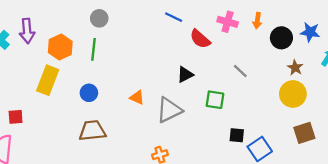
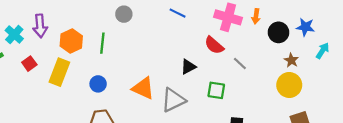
gray circle: (99, 18) -> (124, 14), moved
pink cross: (228, 22) -> (228, 17), size x1.4
red semicircle: (200, 39) -> (214, 45), moved
orange triangle: (137, 97) -> (143, 88), size x1.6
red square: (16, 117) -> (29, 64), moved, turned -32

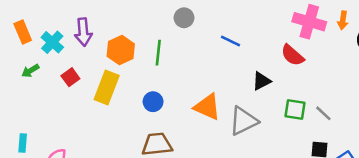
blue line: (178, 13) -> (230, 41), moved
gray line: (240, 64) -> (323, 113), moved

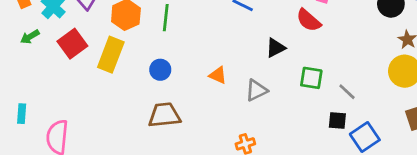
red square: (70, 77) -> (72, 44), size x1.5
orange triangle: (207, 107) -> (218, 75), size x0.6
gray line: (323, 113) -> (347, 92), moved
gray triangle: (243, 121) -> (256, 90), size x0.7

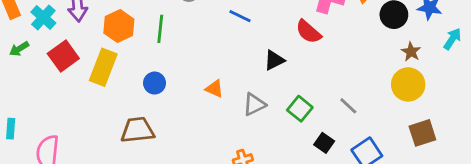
green square: (311, 78) -> (300, 109), moved, turned 30
brown trapezoid: (164, 115) -> (137, 130), moved
black square: (337, 121) -> (324, 143), moved, turned 30

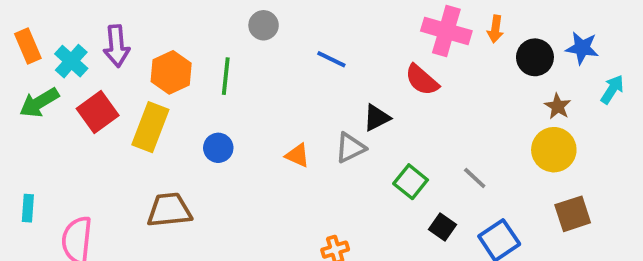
green arrow: (19, 49) -> (39, 103), size x1.5
gray triangle: (254, 104) -> (350, 148), moved
brown trapezoid: (137, 130) -> (169, 210), moved

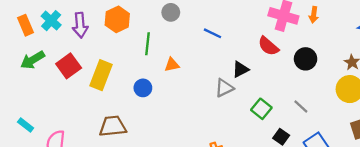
black circle: (535, 57) -> (306, 59), moved
cyan cross: (71, 61) -> (51, 21), moved
orange hexagon: (171, 72) -> (117, 19), moved
orange triangle: (297, 155) -> (172, 65), moved, turned -35
cyan rectangle: (28, 208) -> (26, 125), turned -56

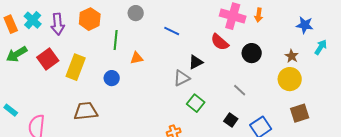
gray line: (301, 106) -> (240, 90), moved
green square: (261, 109) -> (196, 103), moved

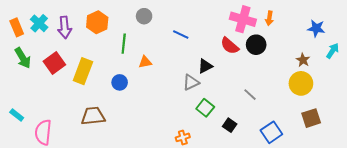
black circle: (252, 53) -> (256, 45), moved
green arrow: (17, 54) -> (23, 58), turned -90
black square: (231, 120) -> (230, 125), moved

